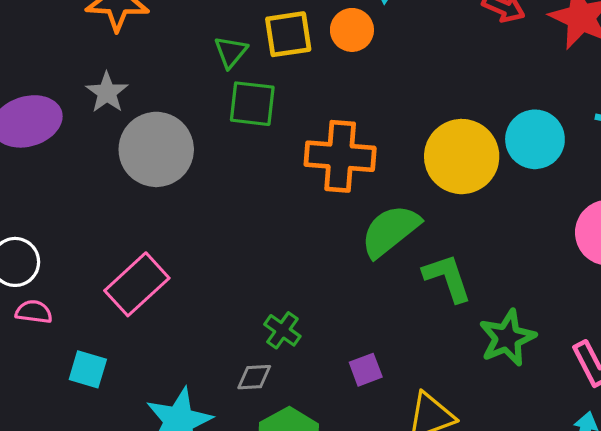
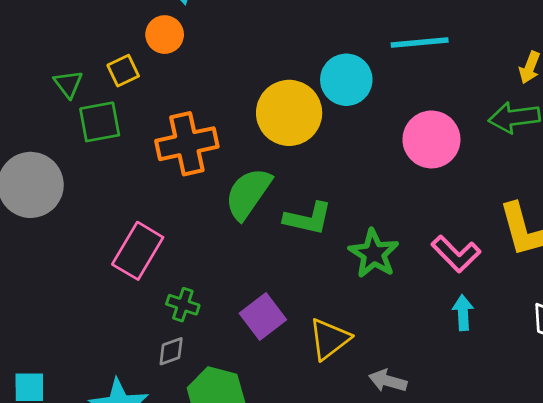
yellow square: (288, 34) -> (123, 71), moved, size x0.7
green L-shape: (447, 278) -> (308, 218), turned 138
pink rectangle: (137, 284) -> (138, 251), moved
purple square: (366, 370) -> (263, 317), size x1.5

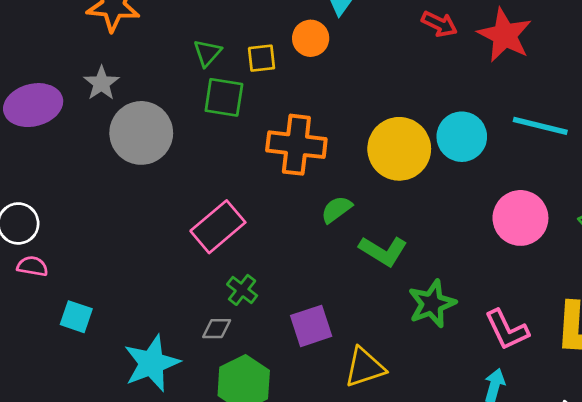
green semicircle: (248, 194) -> (336, 209), size x0.6

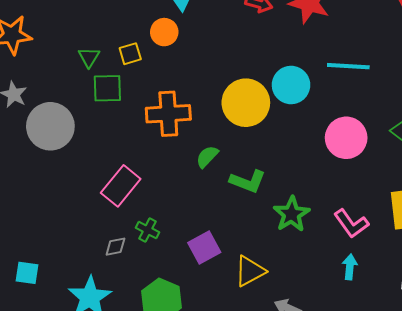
gray diamond: (217, 329) -> (115, 247), moved

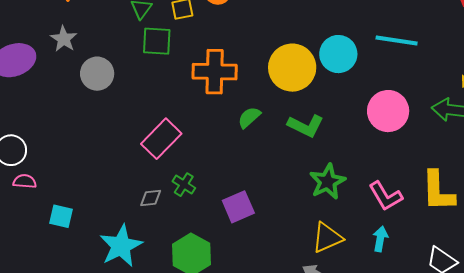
gray circle: (50, 126) -> (97, 74), size x0.7
green L-shape: (248, 181) -> (306, 126), moved
yellow triangle: (250, 271) -> (327, 238), moved

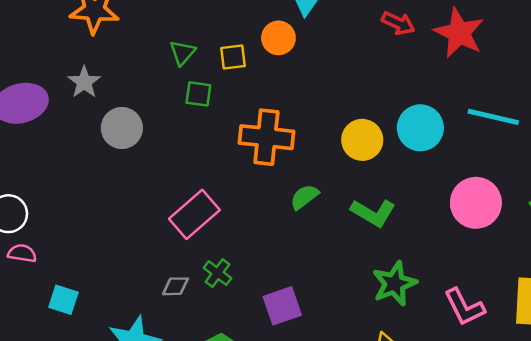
green square: (157, 41) -> (198, 94), size x0.7
yellow circle: (292, 68) -> (362, 140), size x0.7

